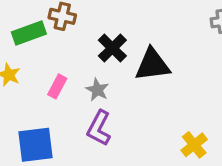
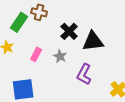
green rectangle: (29, 33) -> (19, 22), turned -36
purple L-shape: (99, 128) -> (84, 74), moved

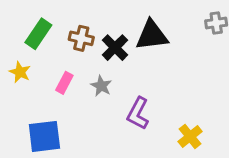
brown cross: (39, 12) -> (81, 38), moved
black triangle: (93, 41) -> (152, 35), moved

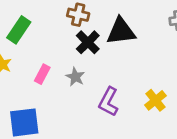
brown cross: (81, 38) -> (78, 15), moved
yellow cross: (190, 136) -> (155, 100), moved

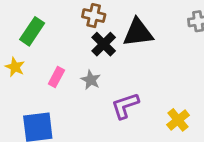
yellow cross: (155, 100) -> (178, 120), moved
purple L-shape: (109, 102) -> (125, 106), turned 44

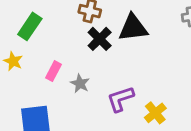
gray star: (91, 80) -> (80, 84), moved
yellow cross: (178, 120) -> (155, 113), moved

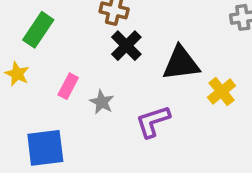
black triangle: (133, 28) -> (181, 63), moved
yellow cross: (155, 113) -> (222, 91), moved

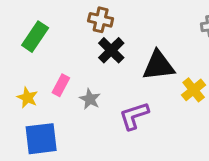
yellow star: (17, 74) -> (27, 98), moved

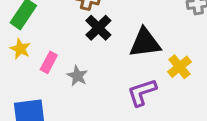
yellow star: (27, 98) -> (20, 49), moved
purple L-shape: (134, 116) -> (142, 92), moved

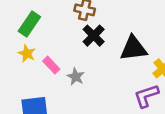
pink rectangle: (49, 62) -> (51, 65), turned -72
purple L-shape: (142, 92) -> (146, 96), moved

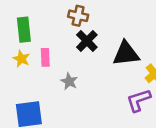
green rectangle: (29, 24) -> (24, 30), turned -40
pink rectangle: (51, 65) -> (45, 57), moved, turned 42

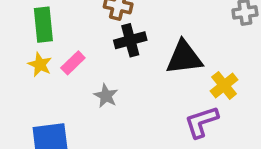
black cross: (87, 41) -> (130, 40), turned 30
pink rectangle: (45, 57) -> (73, 63), turned 48

